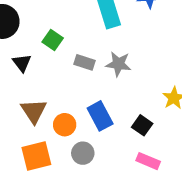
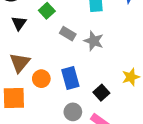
gray circle: (83, 153) -> (73, 112), moved

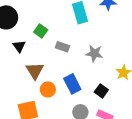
gray star: (94, 41) -> (94, 53), moved
brown triangle: (20, 63) -> (35, 71), moved

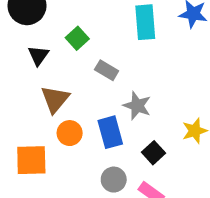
gray star: (94, 53) -> (137, 106), moved

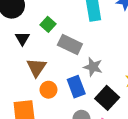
gray rectangle: (107, 70) -> (70, 44), size x1.5
black square: (154, 153) -> (107, 98), size x1.5

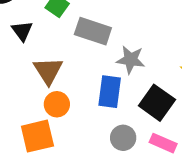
blue rectangle: (76, 87) -> (110, 92), turned 35
orange circle: (48, 90) -> (57, 104), moved

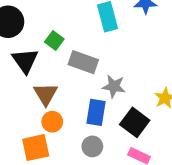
black triangle: (22, 31) -> (25, 61), size x1.5
gray circle: (123, 138) -> (92, 146), moved

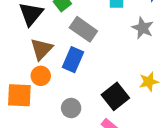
gray star: (114, 86) -> (143, 28), moved
blue rectangle: (96, 112) -> (73, 60), moved

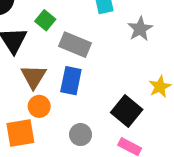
gray star: (143, 28) -> (140, 29), turned 30

